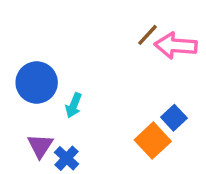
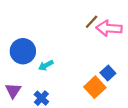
cyan arrow: (74, 105) -> (46, 65), turned 40
purple triangle: (40, 146) -> (13, 90), moved

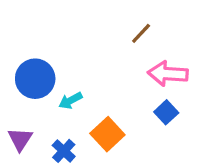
pink arrow: (109, 28) -> (168, 74), moved
orange square: (95, 87) -> (107, 134), moved

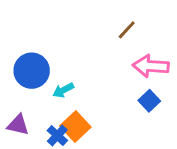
orange square: (107, 134) -> (75, 126), moved
purple triangle: (20, 139) -> (18, 125), turned -50

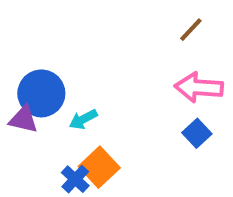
brown line: (127, 30) -> (191, 30), moved
purple triangle: (18, 125) -> (23, 119), moved

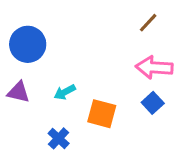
blue circle: (41, 93) -> (28, 44), moved
orange square: (99, 167) -> (102, 114), moved, turned -32

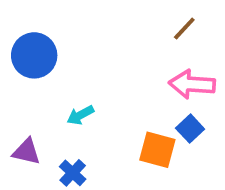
purple triangle: (18, 92) -> (26, 152), moved
orange square: (102, 114) -> (157, 150), moved

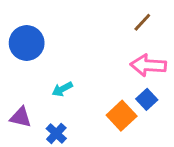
orange square: (157, 150) -> (122, 116), turned 32

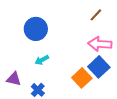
blue circle: (27, 43) -> (36, 29), moved
blue square: (147, 99) -> (99, 67), size x1.5

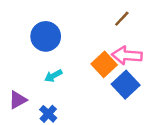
orange square: (82, 78) -> (104, 64), moved
purple triangle: (14, 79) -> (18, 100), turned -42

